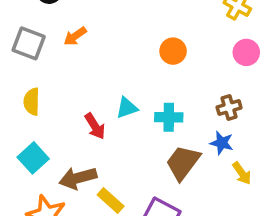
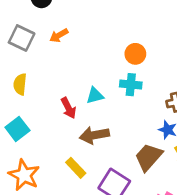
cyan cross: (169, 117) -> (131, 85), moved
brown trapezoid: (183, 163) -> (148, 157), moved
brown arrow: (78, 178) -> (94, 135), moved

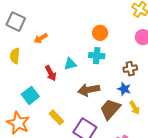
orange arrow: (59, 35) -> (41, 38), moved
cyan square: (17, 129) -> (30, 95), moved
brown arrow: (94, 135) -> (89, 90), moved

